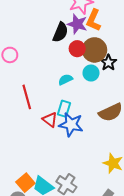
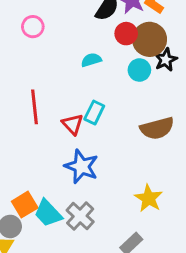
cyan semicircle: (65, 80) -> (91, 60), moved
red line: (27, 97) -> (35, 107), moved
blue star: (71, 125) -> (81, 166), moved

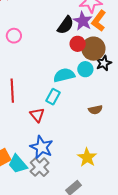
cyan semicircle: (91, 60) -> (64, 75), moved, size x1.5
red triangle: (73, 124) -> (37, 115), moved
brown semicircle: (157, 128) -> (95, 110), size x0.6
blue star: (81, 166) -> (42, 147), moved

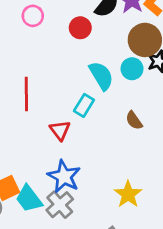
red circle: (78, 44) -> (80, 28), moved
cyan semicircle: (64, 75) -> (101, 76), turned 70
brown semicircle: (95, 110) -> (134, 120), moved, turned 64

